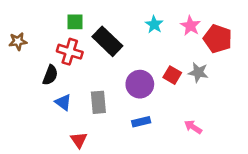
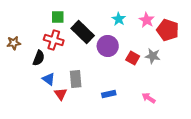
brown star: (18, 41) -> (14, 43), moved
purple circle: (140, 84) -> (108, 46), moved
red triangle: (79, 140) -> (61, 94), moved

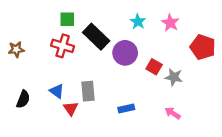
red pentagon: (168, 30) -> (203, 47), moved
gray star: (153, 56) -> (174, 77), moved
black semicircle: (39, 58) -> (23, 99), moved

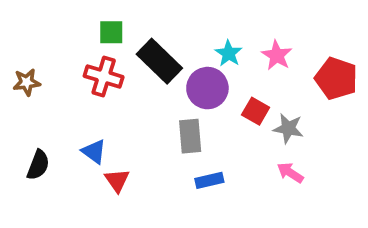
cyan star: (138, 22) -> (229, 53), moved
pink star: (170, 23) -> (277, 55), moved
gray rectangle: (88, 91) -> (190, 136), moved
pink arrow: (173, 113) -> (290, 173), moved

